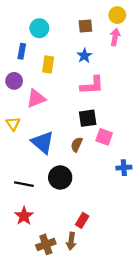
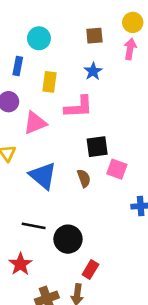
pink L-shape: (92, 85) -> (79, 107), moved
brown semicircle: (77, 145) -> (84, 178), turned 136
black circle: (60, 177) -> (68, 239), moved
black line: (24, 184) -> (34, 226), moved

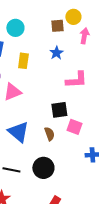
yellow circle: (133, 22) -> (73, 17), moved
pink L-shape: (79, 107) -> (76, 80), moved
black circle: (68, 239) -> (43, 168), moved

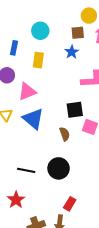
brown square: (57, 26) -> (78, 33), moved
cyan circle: (15, 28) -> (40, 31), moved
blue triangle: (18, 132) -> (33, 119), moved

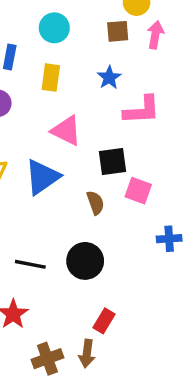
blue star: (72, 52) -> (109, 78), moved
pink triangle: (27, 91) -> (66, 131), moved, turned 48
blue triangle: (33, 119) -> (42, 177), turned 45

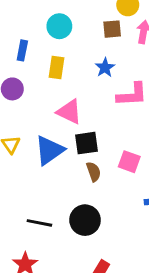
black square: (113, 162) -> (86, 143), moved

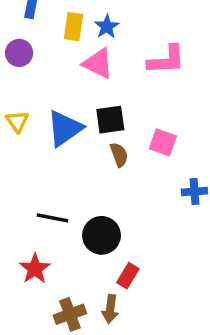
blue star: (105, 68) -> (107, 27), moved
pink triangle: (69, 112) -> (98, 63), moved
black circle: (85, 220) -> (102, 235), moved

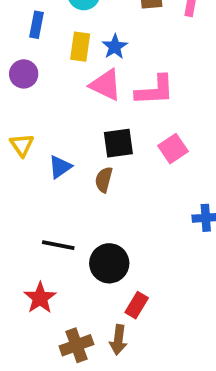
pink L-shape: (166, 60) -> (155, 90), moved
blue triangle: (65, 128) -> (60, 167), moved, size x0.6
pink square: (163, 142) -> (173, 149), moved, turned 36
brown semicircle: (119, 155) -> (104, 180), moved, turned -145

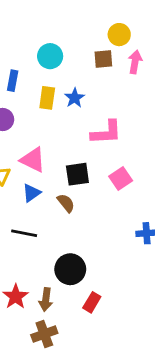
pink triangle: (106, 85) -> (33, 160), moved
brown semicircle: (104, 180) -> (66, 203), turned 126
black line: (58, 245) -> (24, 233), moved
brown arrow: (118, 340) -> (46, 299), moved

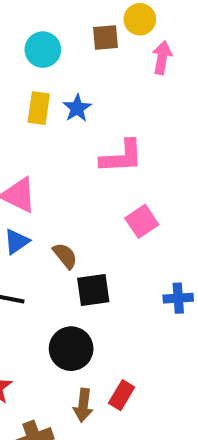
brown square: (103, 59) -> (105, 37), moved
black square: (77, 174) -> (93, 290), moved
brown arrow: (46, 299) -> (83, 405), moved
red rectangle: (92, 302) -> (122, 395), moved

